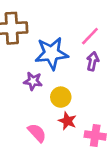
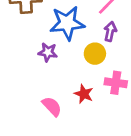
yellow circle: (61, 97) -> (95, 54), moved
pink cross: (95, 135) -> (116, 83), moved

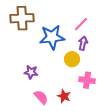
purple star: (48, 52) -> (31, 72), moved
red star: (84, 94) -> (64, 96), moved

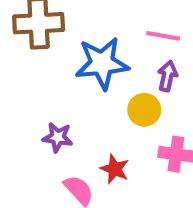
pink line: (81, 24) -> (163, 36), turned 56
red star: (64, 96) -> (115, 169), moved

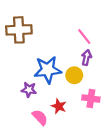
pink line: (163, 36) -> (84, 37), turned 42
blue star: (102, 63) -> (48, 70), moved

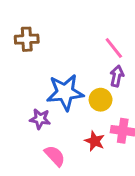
brown cross: (19, 30) -> (27, 39), size x0.7
red star: (59, 106) -> (95, 141), moved

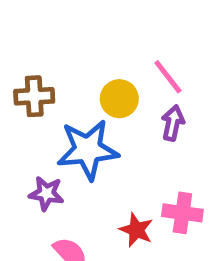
brown cross: (27, 39) -> (34, 96), moved
yellow circle: (101, 100) -> (119, 99), moved

